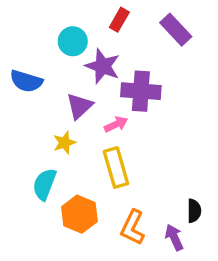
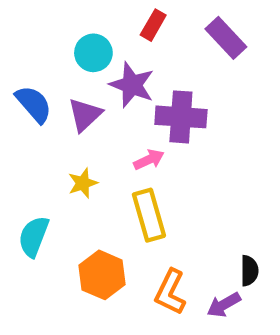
blue semicircle: (26, 81) -> (34, 104), turned -148
purple triangle: (79, 106) -> (85, 115), moved
cyan semicircle: (44, 184) -> (34, 236), moved
purple arrow: (174, 237) -> (224, 305), turned -95

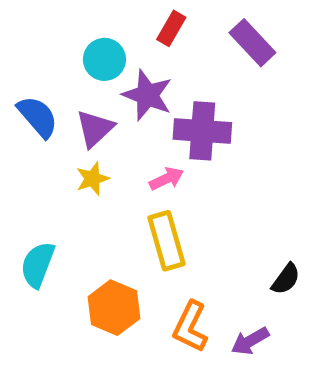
yellow star: (83, 183) -> (93, 179), moved
black semicircle: (249, 271) -> (286, 279), moved, turned 36

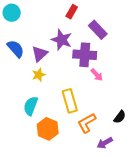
purple rectangle: (252, 43) -> (98, 30), moved
cyan circle: (104, 59) -> (12, 13), moved
pink arrow: (167, 179) -> (97, 75), moved, turned 72
cyan semicircle: (38, 265) -> (31, 106), moved
orange L-shape: (190, 327) -> (87, 123), moved, turned 35

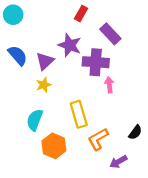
pink arrow: (97, 75) -> (109, 85), turned -144

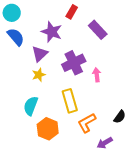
purple star: (70, 45) -> (52, 32), moved
blue semicircle: (18, 55) -> (16, 37), moved
purple cross: (96, 62) -> (74, 63), moved, turned -30

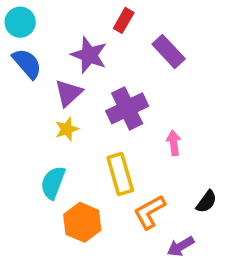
pink arrow: (97, 75) -> (174, 143), moved

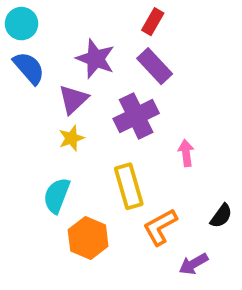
red rectangle: (124, 20) -> (153, 22), moved
purple rectangle: (169, 52) -> (155, 66), moved

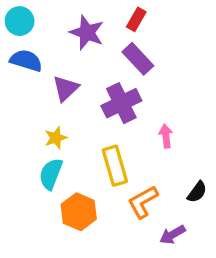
purple star: (95, 59) -> (87, 33), moved
blue semicircle: (29, 68) -> (26, 60), turned -32
yellow star: (71, 138) -> (56, 138), moved

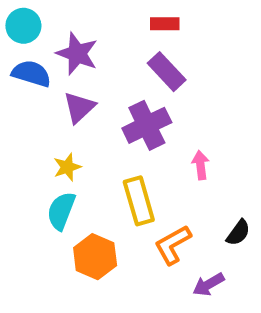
red rectangle: (136, 19) -> (165, 24), turned 60
purple star: (87, 33) -> (77, 54), moved

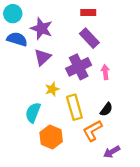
pink arrow: (201, 165) -> (105, 72), moved
yellow star: (67, 167) -> (52, 89), moved
black semicircle: (238, 233) -> (106, 109), moved

